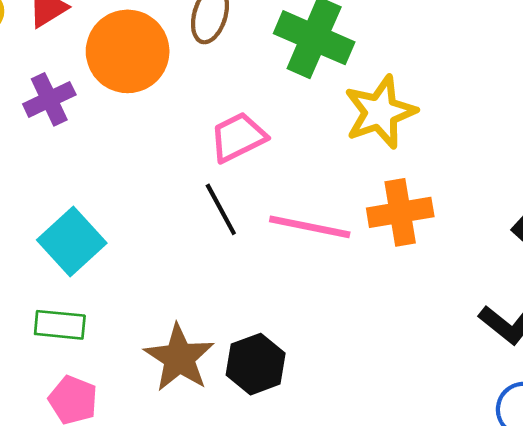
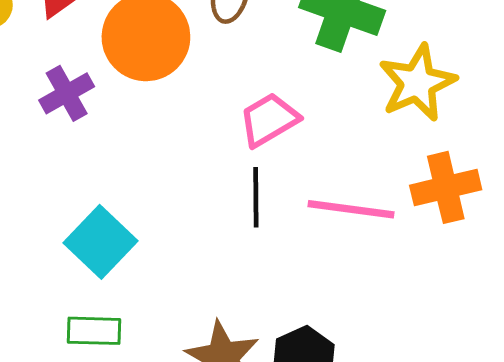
black line: (221, 209) -> (256, 197), turned 32

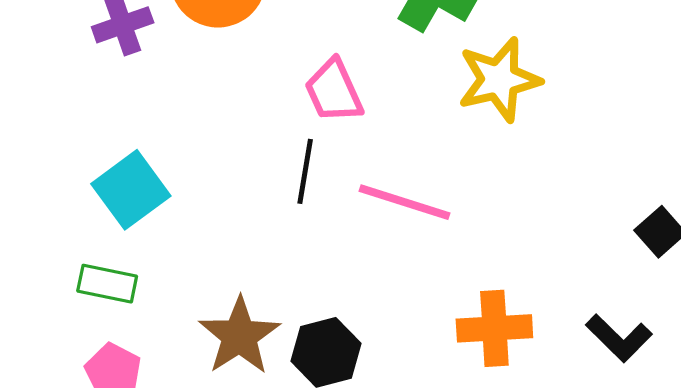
pink trapezoid: (269, 120) -> (334, 91), turned -94
orange cross: (446, 187) -> (494, 328), moved

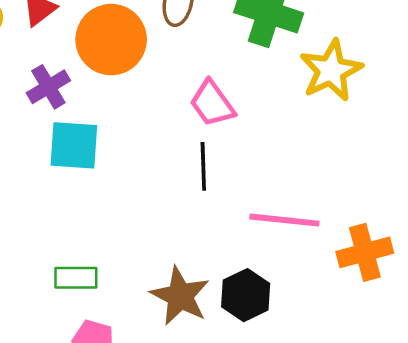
cyan square: (131, 190) -> (74, 145), moved, turned -38
pink line: (405, 202) -> (284, 220), moved

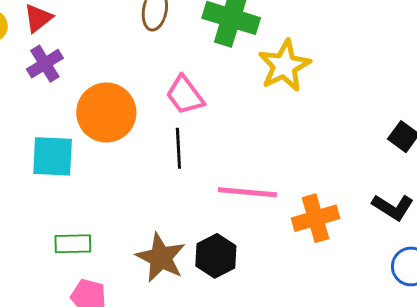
orange circle: (111, 40) -> (106, 113), moved
purple cross: (48, 87) -> (45, 64), moved
cyan square: (74, 145) -> (53, 156), moved

